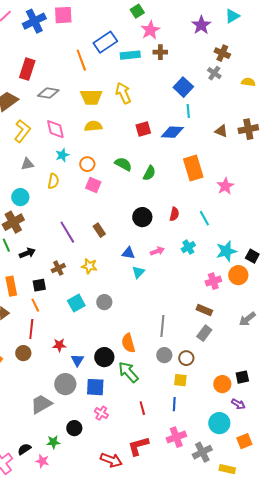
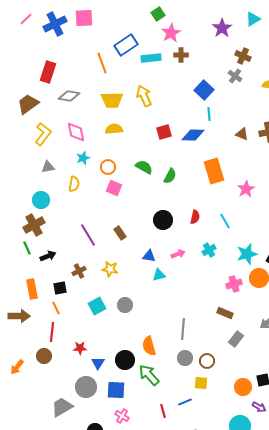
cyan triangle: (138, 272) -> (159, 275), turned 32
gray rectangle: (204, 333) -> (236, 339), moved
blue line: (174, 404) -> (185, 402), moved, turned 64

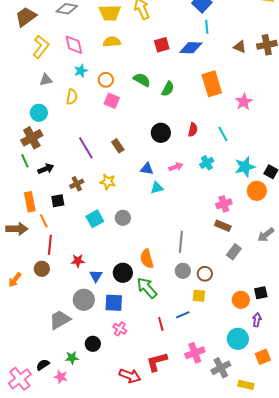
pink cross: (234, 284) -> (224, 204), moved
orange line: (56, 308) -> (44, 221), moved
purple arrow: (259, 407) -> (257, 320), turned -112

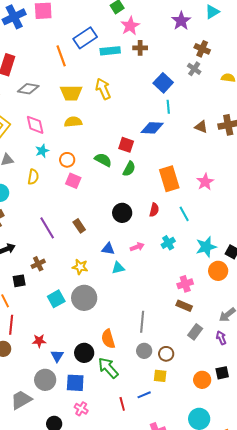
red square: (162, 45) -> (126, 145), moved, turned 35
orange rectangle: (212, 84) -> (169, 179), moved
yellow star: (108, 182) -> (80, 267), moved
gray circle: (123, 218) -> (84, 298), size x1.6
purple arrow: (257, 320) -> (221, 338), moved, turned -32

